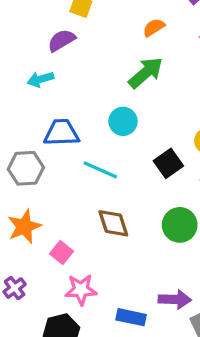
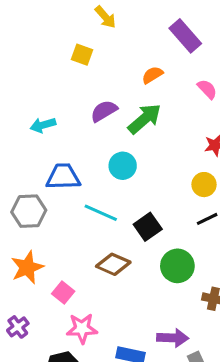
purple semicircle: (61, 40) -> (104, 111), moved
black square: (168, 163) -> (148, 227), moved
brown diamond: (113, 223) -> (113, 264), turned -48

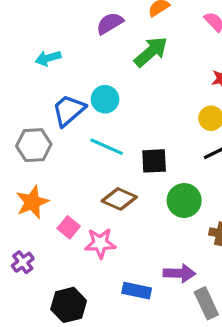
purple semicircle: (104, 111) -> (110, 23), moved
cyan circle: (123, 166) -> (105, 99), moved
blue trapezoid: (63, 177) -> (69, 110), turned -39
black square: (148, 227) -> (154, 161), turned 32
pink star: (82, 328) -> (100, 243), moved

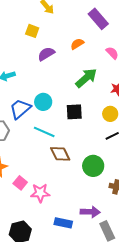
green arrow: (151, 52) -> (86, 78), moved
black square: (154, 161) -> (74, 112), moved
brown diamond: (119, 199) -> (60, 154), moved, turned 40

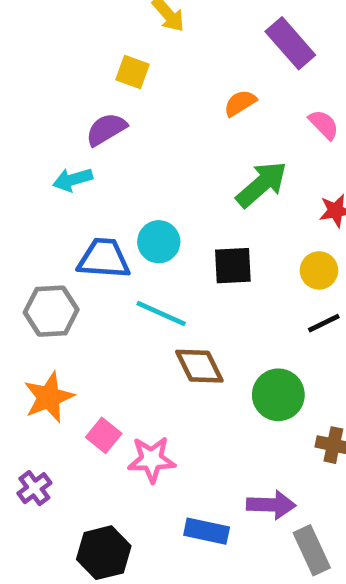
purple semicircle: (46, 54) -> (106, 129), moved
blue trapezoid: (20, 109) -> (104, 258), turned 45

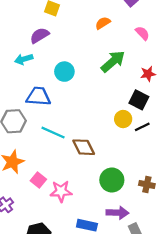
cyan circle: (159, 242) -> (64, 72), moved
black square: (233, 266) -> (139, 100), moved, turned 30
yellow circle: (319, 270) -> (123, 119), moved
cyan line: (161, 313) -> (53, 133), moved
green circle: (278, 395) -> (112, 180), moved

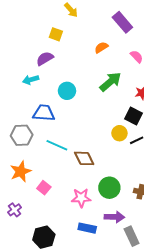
pink star: (61, 191) -> (81, 198), moved

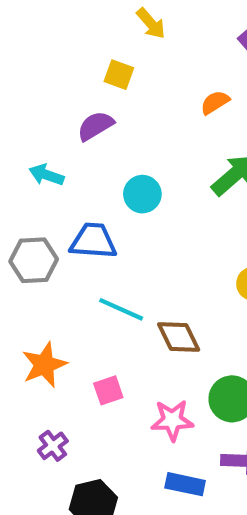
cyan arrow: (31, 80) -> (46, 175), moved, turned 35
gray hexagon: (22, 135) -> (34, 260), moved
pink square: (44, 188) -> (108, 390), moved, turned 32
purple cross: (15, 210) -> (53, 446), moved

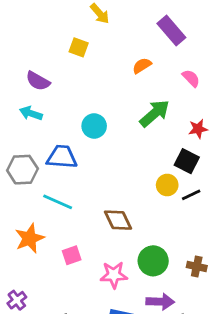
purple semicircle: (95, 126) -> (38, 81), moved, turned -120
cyan line: (121, 309) -> (58, 202), moved
purple cross: (53, 446) -> (17, 300), moved

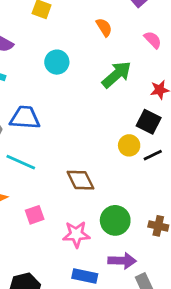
orange semicircle: (142, 66) -> (104, 27), turned 90
cyan circle: (94, 126) -> (57, 62), moved

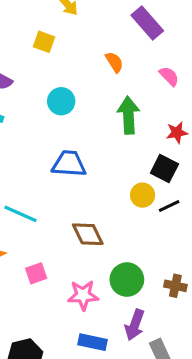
green arrow: (117, 75) -> (128, 115), turned -52
blue trapezoid: (25, 118) -> (69, 164), moved
purple arrow: (122, 261) -> (135, 325), turned 108

